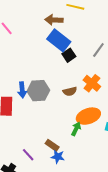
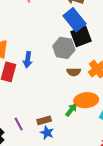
black square: (69, 55) -> (81, 36), size x1.5
gray hexagon: (38, 91) -> (64, 48), moved
brown rectangle: (52, 145) -> (44, 120), turned -64

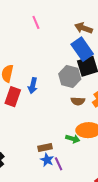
green arrow: (71, 110) -> (73, 139), turned 64
purple line: (19, 124) -> (59, 164), moved

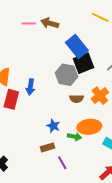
pink line: (36, 22) -> (29, 23), turned -64
brown arrow: (84, 28) -> (50, 23), moved
blue star: (47, 160) -> (53, 126), moved

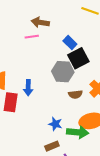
pink line: (29, 23) -> (32, 37), moved
blue rectangle: (77, 47) -> (70, 42), size x0.6
green arrow: (74, 137) -> (78, 132), size x1.5

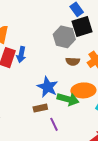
blue arrow: (28, 88) -> (21, 55), moved
blue star: (55, 124) -> (48, 87), size x1.5

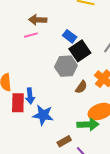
brown semicircle: (73, 61) -> (81, 87), turned -40
blue star: (48, 87) -> (43, 115), moved

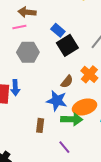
gray hexagon: (66, 66) -> (28, 52), moved
blue star: (43, 115) -> (57, 101), moved
brown rectangle: (64, 141) -> (40, 125), moved, turned -56

